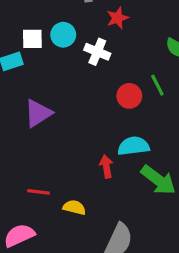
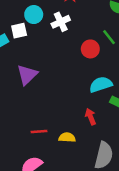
white square: (32, 39) -> (19, 31), moved
white cross: (97, 52) -> (61, 22), turned -36
red arrow: (106, 166) -> (91, 117), moved

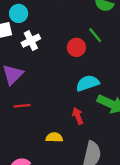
white cross: (61, 22) -> (31, 41), moved
red line: (39, 131) -> (22, 106), moved

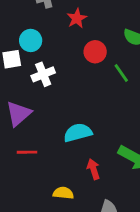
red circle: (76, 47) -> (95, 52), moved
cyan semicircle: (88, 83) -> (78, 133), moved

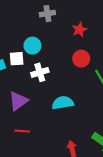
red star: (77, 18) -> (79, 30), moved
cyan semicircle: (78, 133) -> (63, 103), moved

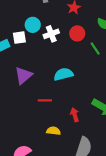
white cross: (40, 72) -> (51, 34), moved
red line: (22, 131) -> (45, 100), moved

